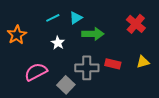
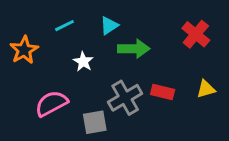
cyan line: (53, 18) -> (64, 26), moved
gray cross: (87, 68) -> (125, 98), turned -30
gray square: (66, 85) -> (95, 122), turned 36

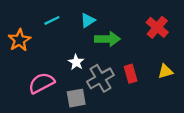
white star: (83, 62) -> (76, 62), moved
red rectangle: (163, 92) -> (131, 74), turned 60

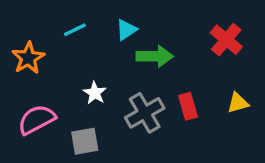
white star: (76, 62) -> (95, 93), moved
pink semicircle: (41, 83) -> (37, 120), moved
gray square: (76, 98) -> (85, 141), moved

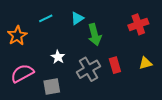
red cross: (226, 40) -> (138, 24), turned 30
green arrow: (155, 56) -> (95, 35), turned 75

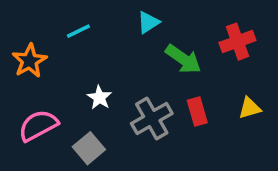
cyan triangle: (77, 18) -> (148, 22), moved
green arrow: (95, 35) -> (183, 59), moved, turned -40
gray square: (52, 87) -> (89, 148), turned -30

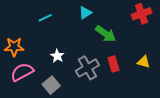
red cross: (237, 42) -> (142, 14), moved
orange star: (29, 61) -> (14, 47), moved, turned 30
yellow triangle: (250, 108) -> (144, 62), turned 32

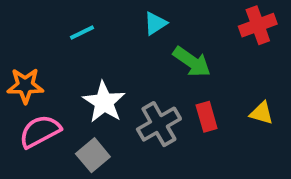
white star: (57, 56) -> (104, 102), size x1.6

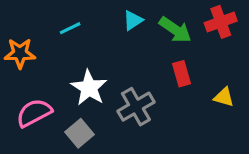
green arrow: (192, 62) -> (175, 30), moved
orange star: (25, 86) -> (20, 53), moved
red rectangle: (207, 117) -> (181, 74), moved

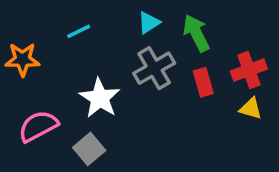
red cross: (221, 22) -> (249, 70), moved
green arrow: (175, 30) -> (196, 33), turned -152
gray cross: (136, 107) -> (154, 68), moved

